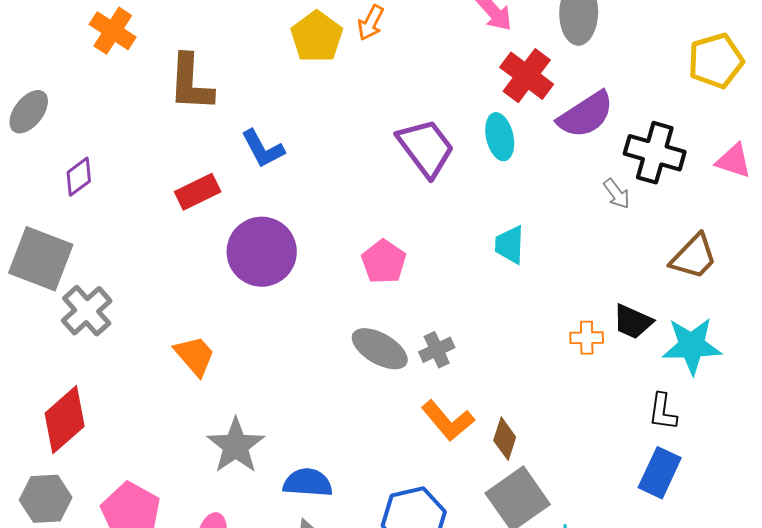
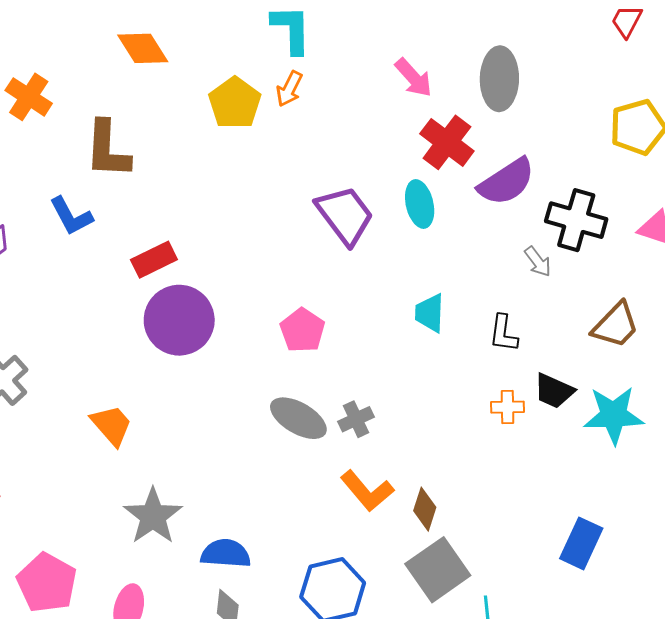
blue L-shape: (263, 149) -> (71, 216), moved
red rectangle: (198, 192) -> (154, 260), moved
black L-shape: (663, 412) -> (503, 333), moved

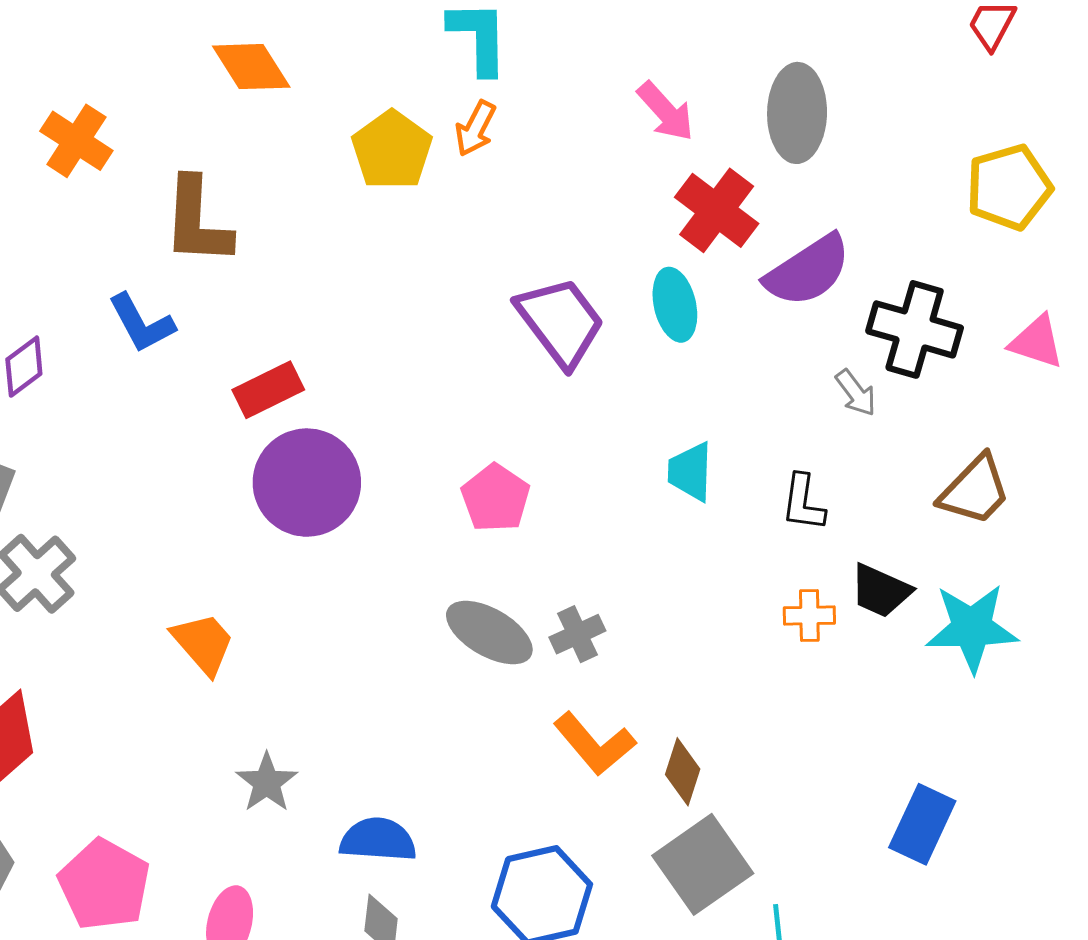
gray star: (153, 516) -> (267, 783), size x0.7

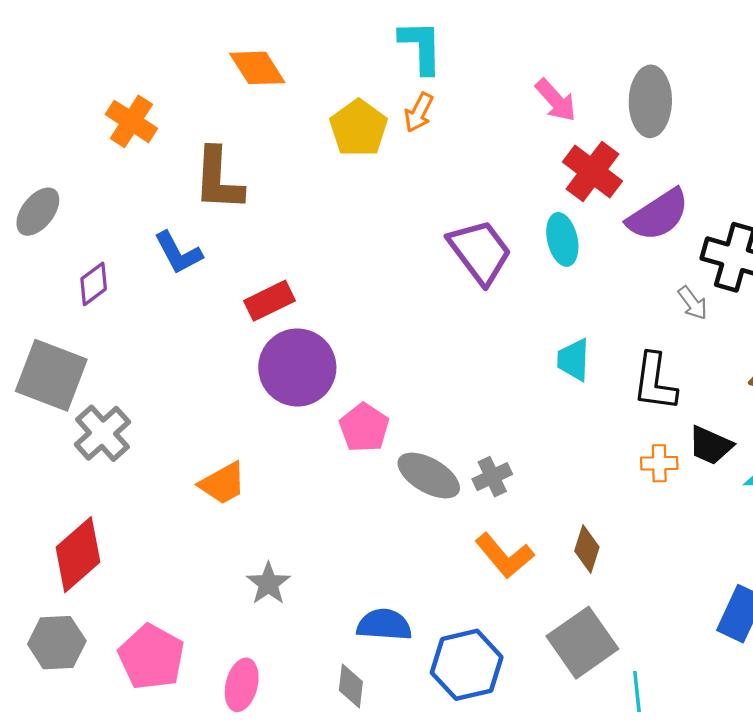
pink pentagon: (496, 498) -> (364, 428), moved
black L-shape: (803, 503) -> (655, 382), size x1.4
orange trapezoid: (203, 643) -> (223, 483), turned 102
brown diamond: (683, 772) -> (587, 549), moved
blue semicircle: (378, 840) -> (384, 625), moved

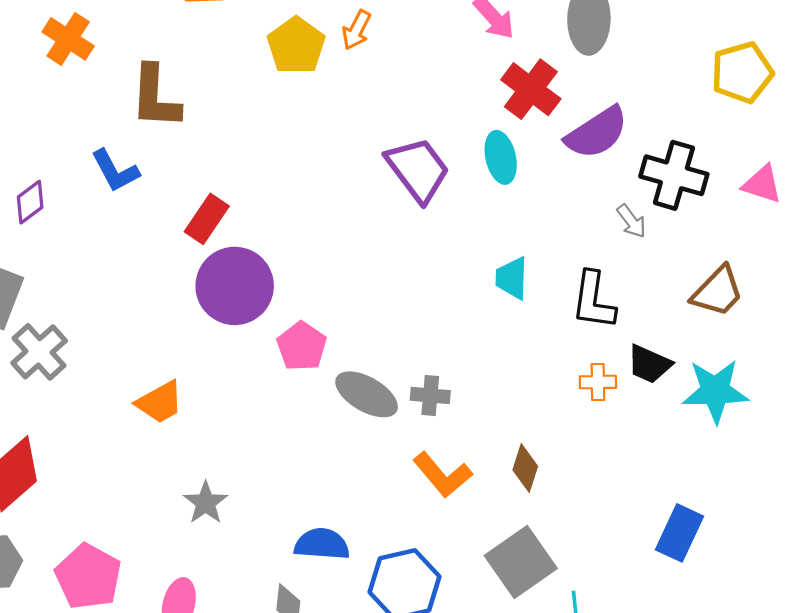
red rectangle: (269, 301) -> (207, 219), turned -30
gray cross: (492, 477) -> (430, 395), turned 30

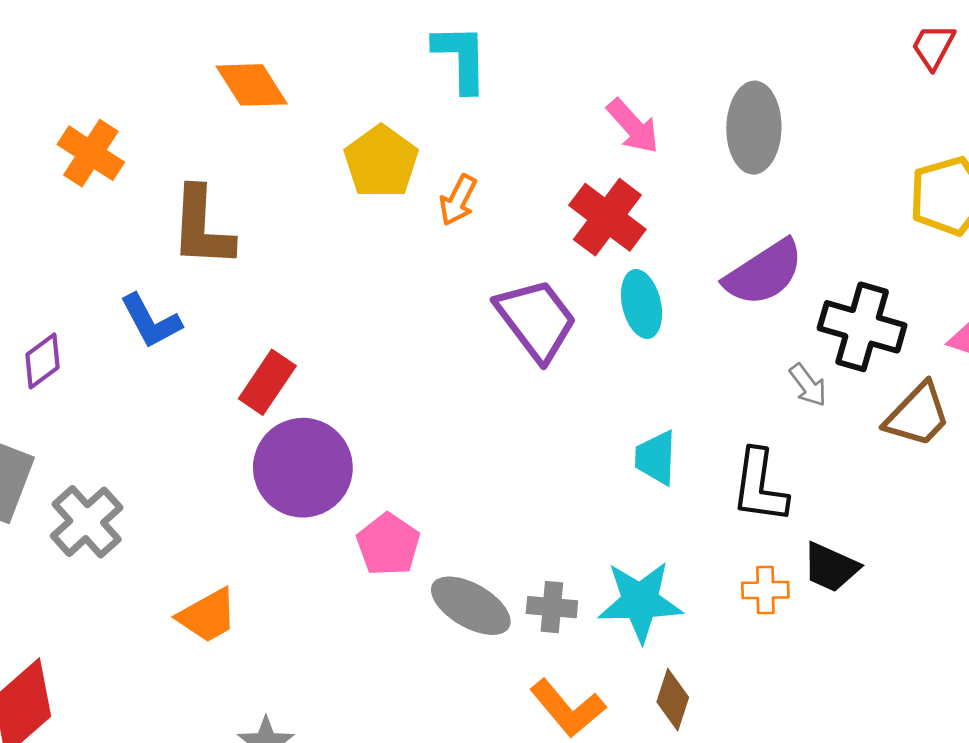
orange arrow: (356, 30) -> (458, 200), moved
red cross: (531, 89) -> (607, 217), moved
brown trapezoid: (717, 292) -> (918, 415), moved
gray cross: (39, 352) -> (87, 522), moved
cyan star: (715, 391) -> (640, 601), moved

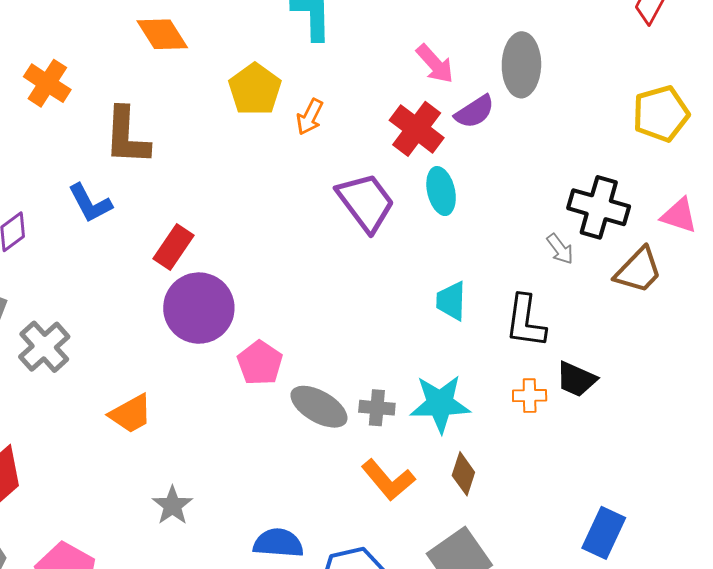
purple semicircle: (764, 273) -> (475, 112), moved, size x0.7

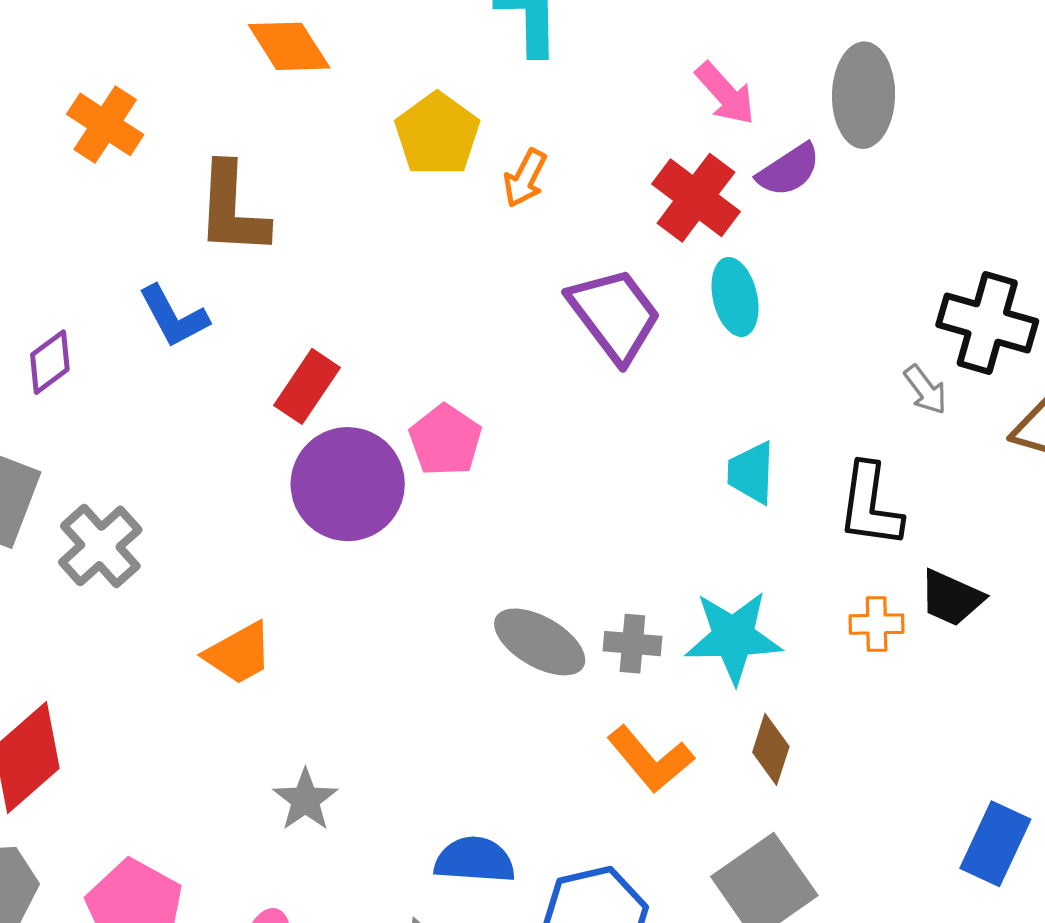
pink pentagon: (260, 363) -> (445, 440), moved

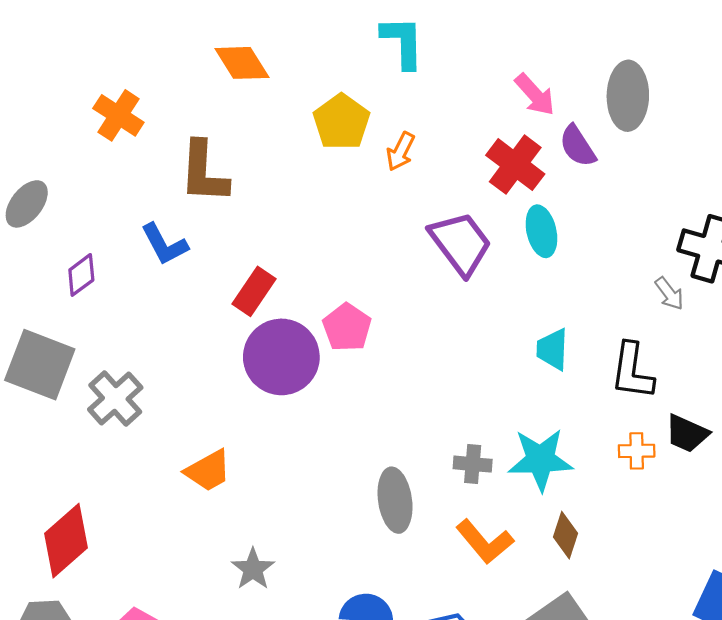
purple semicircle: (789, 170) -> (578, 146), turned 90
gray ellipse: (540, 642) -> (395, 500), moved, turned 52

